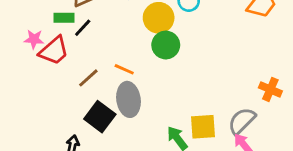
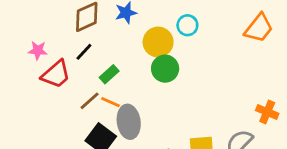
green rectangle: (64, 18) -> (109, 74), moved, turned -42
pink star: (34, 39) -> (38, 50), moved
orange line: (124, 69) -> (111, 102), moved

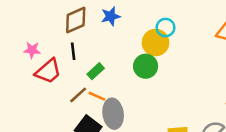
yellow circle: (158, 42) -> (156, 42), moved
black line: (84, 52) -> (73, 51), turned -49

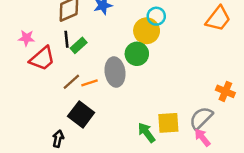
green rectangle: (96, 71) -> (79, 45), moved
orange line: (97, 96) -> (90, 83), turned -42
gray ellipse: (113, 114) -> (115, 72), moved

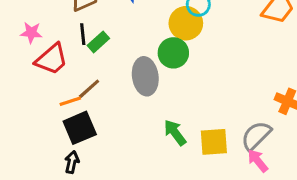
orange line: (90, 83) -> (70, 101), moved
black square: (81, 114) -> (80, 128), moved, turned 30
green arrow: (147, 133) -> (175, 133), moved

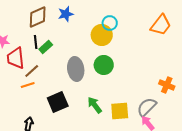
green circle: (173, 53) -> (104, 65), moved
red trapezoid: (52, 59) -> (16, 58), turned 125
brown line: (89, 89) -> (32, 71), moved
black square: (80, 128) -> (58, 102), moved

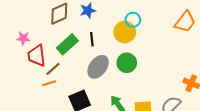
black line: (36, 42) -> (92, 39), moved
green rectangle: (46, 47) -> (67, 44), size x1.5
gray ellipse: (76, 69) -> (98, 67), turned 45

